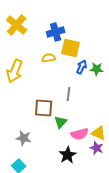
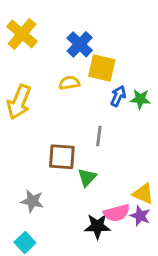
blue cross: (56, 32) -> (80, 44), turned -30
pink semicircle: (80, 134) -> (117, 213), moved
black star: (68, 155) -> (97, 226), turned 30

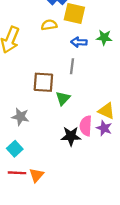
blue arrow: (118, 96) -> (79, 42), moved, turned -112
pink semicircle: (117, 213) -> (86, 126), turned 108

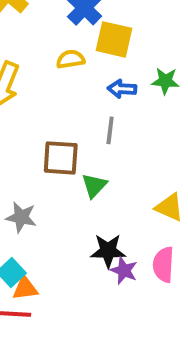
pink semicircle: (86, 126) -> (163, 265), moved
purple star: (104, 128) -> (124, 271), moved
orange triangle: (36, 175) -> (25, 288), moved, turned 42

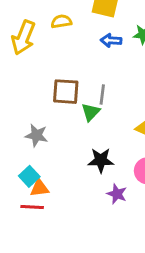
yellow semicircle: (71, 59) -> (61, 21), moved
gray line: (110, 130) -> (102, 94), moved
purple star: (124, 271) -> (117, 194), moved

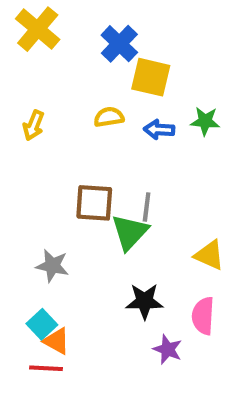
yellow semicircle: (61, 21) -> (109, 117), moved
yellow arrow: (23, 38) -> (33, 125), size x0.6
green triangle: (91, 112) -> (130, 232), size x1.4
orange triangle: (39, 188) -> (57, 341), turned 36

